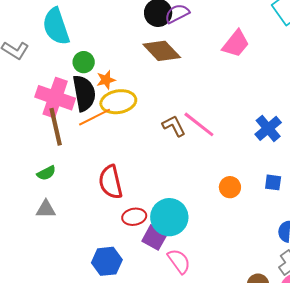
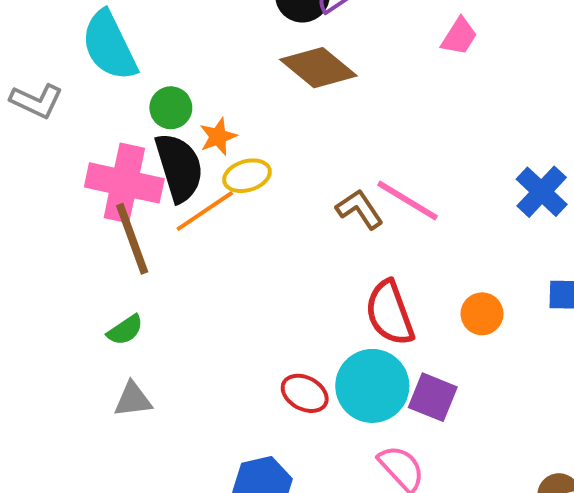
pink trapezoid: (236, 44) -> (459, 36), size x0.7
yellow ellipse: (118, 102) -> (247, 176), size x0.7
red semicircle: (111, 182) -> (390, 313), moved
red ellipse: (134, 217) -> (305, 393), turned 45
purple square: (155, 237) -> (433, 397), moved

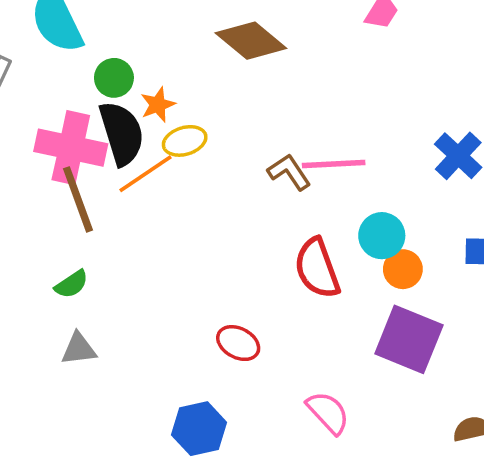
pink line: (407, 201) -> (334, 164), turned -34
cyan circle: (372, 386) -> (382, 236), moved, size x0.7
purple square: (433, 397) -> (409, 339), moved, size x1.5

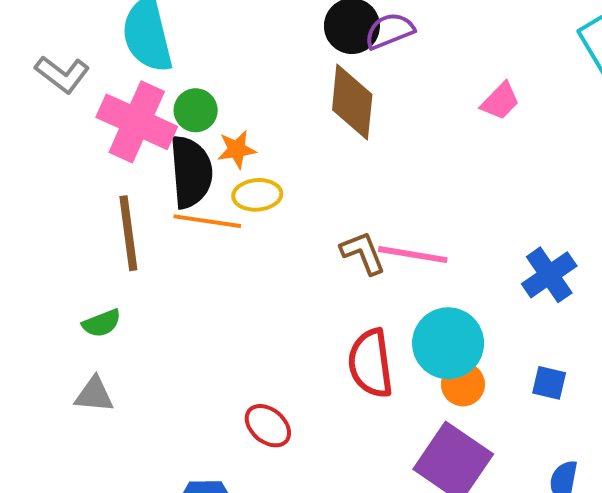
brown diamond: (251, 41) -> (352, 102), turned 44
pink cross: (71, 148) -> (137, 122), moved
orange line: (145, 174) -> (207, 221), turned 30
cyan circle: (382, 236) -> (448, 343), size x1.4

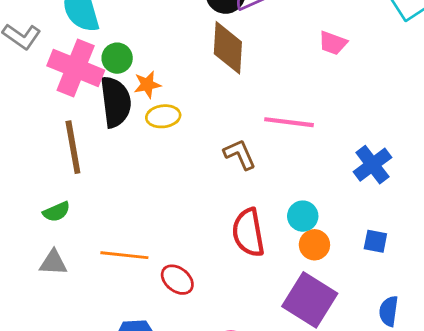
pink trapezoid: (500, 101) -> (333, 43), turned 68
orange line: (207, 221) -> (124, 255), moved
pink line: (413, 255) -> (289, 122), moved
cyan circle: (448, 343) -> (303, 216), size x0.6

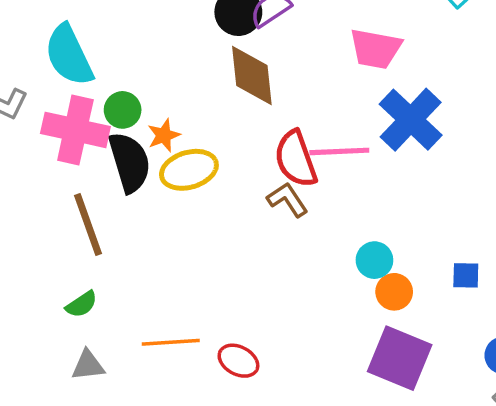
pink trapezoid: (333, 43) -> (375, 49), size x1.5
yellow ellipse: (163, 116) -> (189, 170), size x1.4
blue cross: (372, 165) -> (411, 120), moved, size x1.4
red semicircle: (248, 233) -> (296, 159), moved

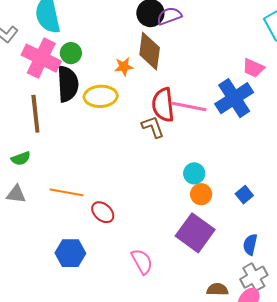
pink trapezoid: (375, 49) -> (253, 68), moved, size x0.7
orange star: (164, 135) -> (124, 67), moved
blue square: (466, 275) -> (244, 195), turned 36

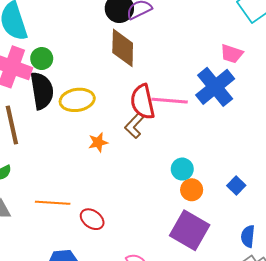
orange star: (124, 67) -> (98, 142), moved
brown L-shape: (153, 127) -> (134, 126), turned -110

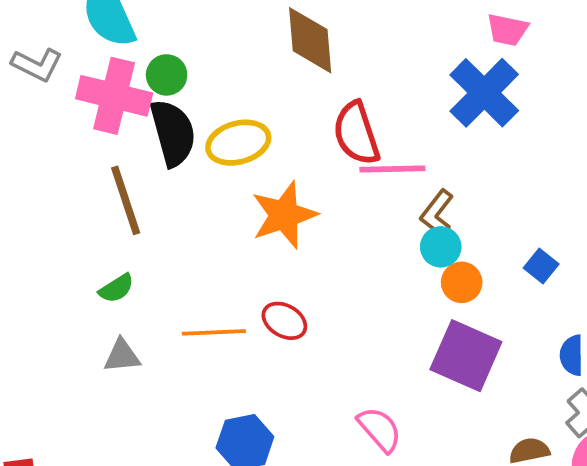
pink line: (170, 101) -> (392, 169), moved
brown L-shape: (134, 126) -> (437, 213), moved
orange star: (98, 142) -> (284, 215), size x1.8
red ellipse: (92, 219) -> (284, 321), moved

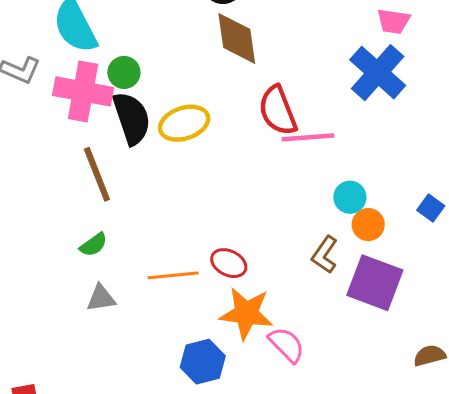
brown L-shape: (437, 213) -> (325, 255), moved
orange star: (284, 215) -> (246, 313), moved, turned 30
pink semicircle: (380, 429) -> (286, 345), moved

